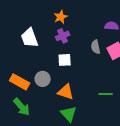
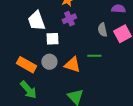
white square: (65, 60) -> (52, 39), moved
orange triangle: (66, 92) -> (72, 65), moved
green line: (106, 94) -> (94, 56), moved

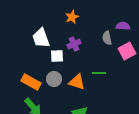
purple cross: (69, 19) -> (74, 44), moved
gray semicircle: (102, 30) -> (107, 38), moved

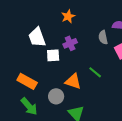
green line: (99, 73) -> (95, 72), turned 40
gray circle: (54, 79) -> (56, 96), moved

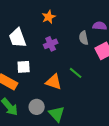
white square: (53, 55) -> (24, 67), moved
gray circle: (56, 96) -> (37, 107), moved

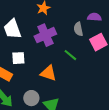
purple cross: (51, 44) -> (45, 35), size x1.5
green line: (76, 73) -> (70, 55), moved

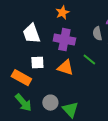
purple cross: (45, 35) -> (64, 40), turned 35
orange triangle: (48, 73) -> (65, 68), moved

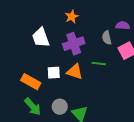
purple cross: (64, 40) -> (74, 44), turned -30
green line: (89, 60) -> (99, 64), turned -32
white square: (37, 63) -> (54, 73), moved

